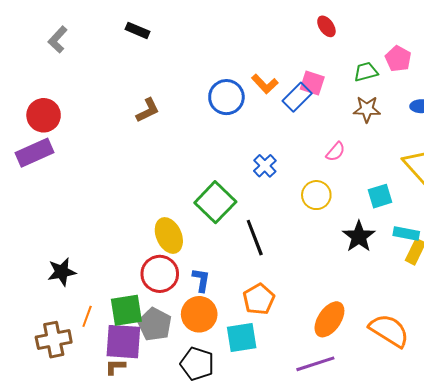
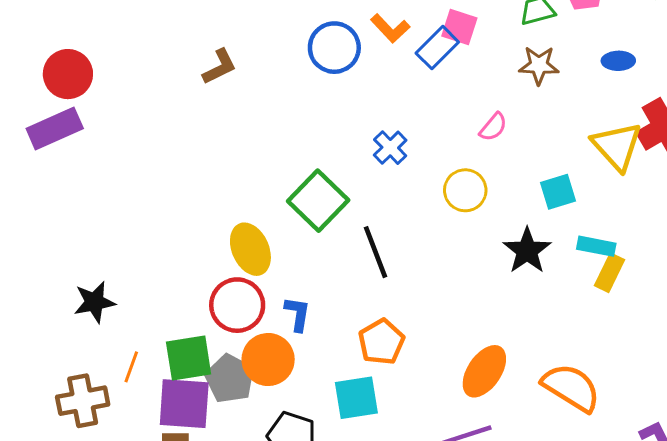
orange circle: (199, 314) -> (268, 360), moved

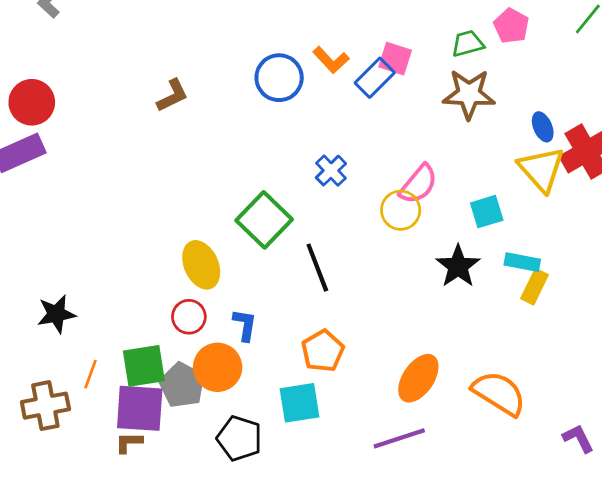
blue ellipse: (618, 61) -> (543, 127), moved, turned 68
brown star: (539, 65) -> (469, 94), size x1.4
pink semicircle: (493, 127) -> (418, 184), moved, size x1.5
red circle: (237, 305) -> (189, 317), size x0.7

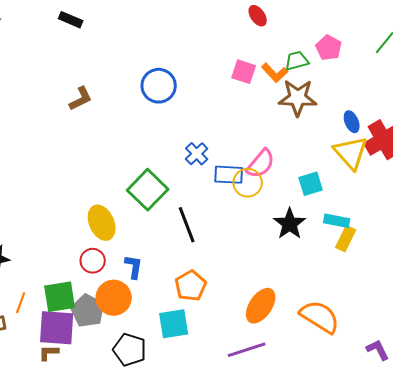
orange L-shape: (331, 60) -> (275, 73), moved
blue rectangle: (375, 78) -> (229, 175), moved, turned 48

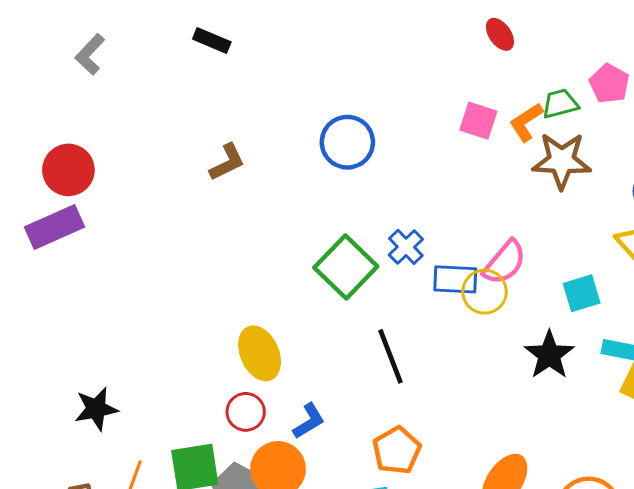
orange L-shape: (275, 73) -> (526, 122), turned 100
green square: (148, 190) -> (346, 267), moved
blue L-shape: (134, 267) -> (309, 421), turned 50

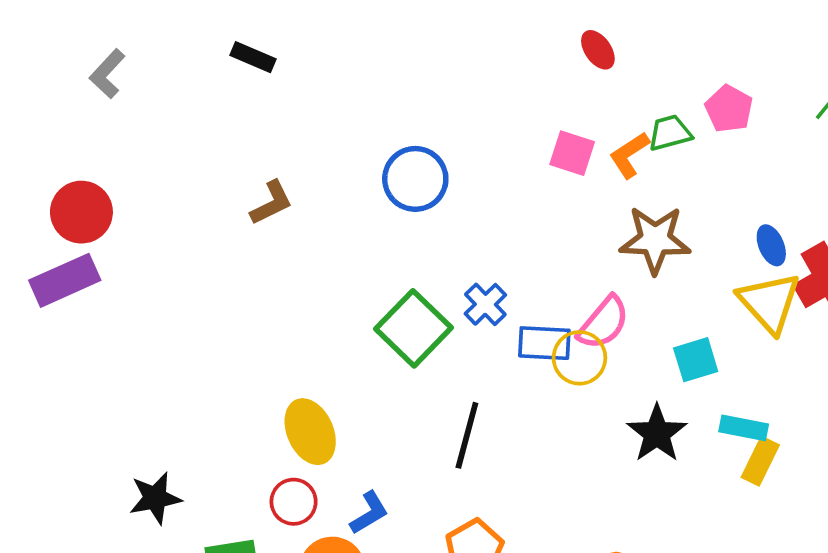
brown star: (562, 161) -> (655, 240), moved
black line: (391, 356) -> (467, 435), turned 36
black star: (96, 409) -> (155, 498), moved

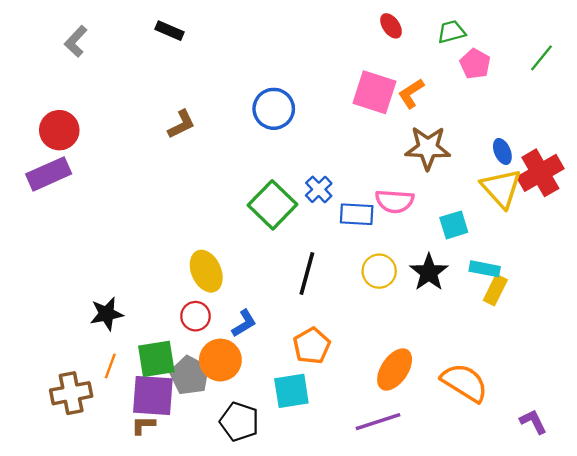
green trapezoid: (670, 133) -> (451, 32), moved
pink square: (572, 153) -> (374, 92), size x1.5
pink semicircle: (603, 323) -> (395, 201), turned 54
yellow circle: (579, 358) -> (379, 271), moved

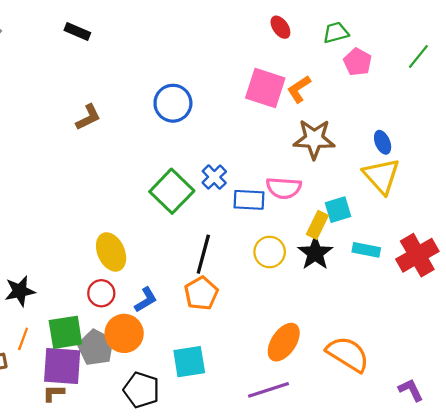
red cross: (540, 173) -> (417, 255), moved
yellow rectangle: (495, 290) -> (317, 225), moved
orange pentagon: (312, 346) -> (201, 293), moved

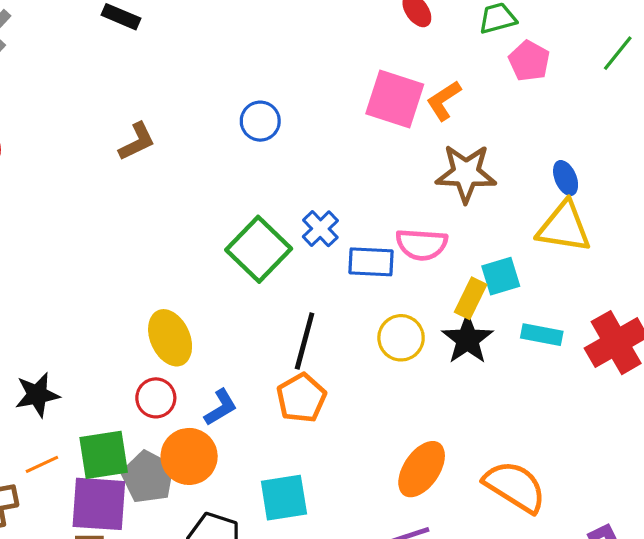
blue circle: (173, 103) -> (260, 121), size x0.7
yellow triangle: (381, 176) -> (564, 227), turned -39
orange line: (23, 339) -> (42, 464), turned 45

